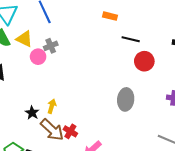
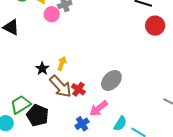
gray ellipse: (126, 99) -> (111, 80), moved, turned 35

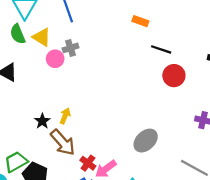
gray ellipse: (111, 80) -> (146, 141), moved
red cross: (78, 89) -> (88, 163), moved

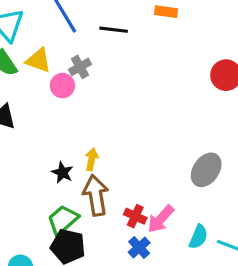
black line: (161, 49) -> (114, 30), moved
brown arrow: (63, 142) -> (96, 195), turned -136
green trapezoid: (16, 162) -> (63, 220), moved

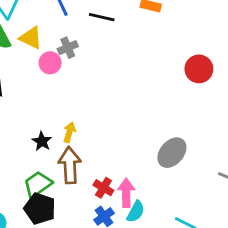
pink arrow: (161, 219) -> (126, 193), turned 132
cyan semicircle: (198, 237) -> (136, 212), moved

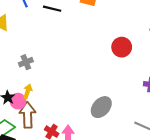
gray cross: (68, 48) -> (26, 62), moved
pink circle: (50, 63) -> (18, 101), moved

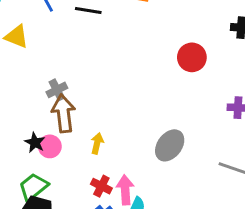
yellow arrow: (28, 91) -> (97, 143), moved
brown arrow: (28, 115) -> (64, 113), moved

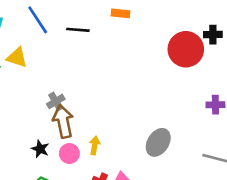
red circle: (192, 57) -> (186, 49), moved, size x1.4
pink circle: (50, 146) -> (69, 153), moved

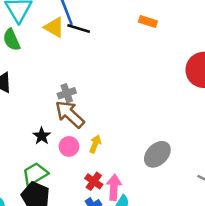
black line: (78, 30) -> (79, 29), moved
yellow triangle: (17, 57) -> (54, 27), moved
brown arrow: (63, 122) -> (70, 114), turned -48

